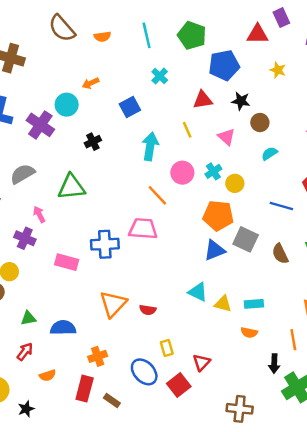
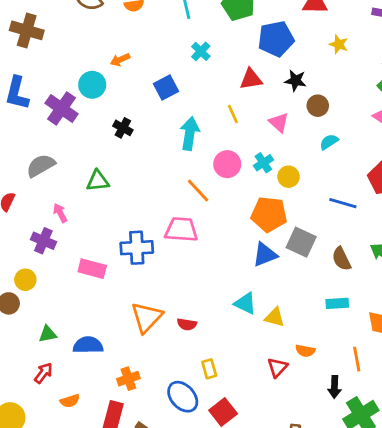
black cross: (93, 142) -> (123, 128), turned -35
green triangle: (71, 187) -> (98, 181), size x0.7
cyan rectangle: (254, 304) -> (337, 303), moved
red triangle: (201, 362) -> (277, 367), moved

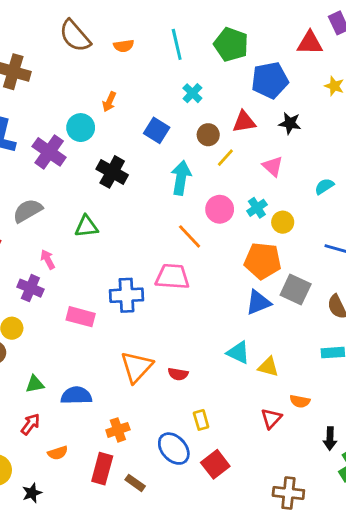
orange arrow: (120, 60) -> (109, 102), turned -42
blue square: (166, 88) -> (157, 130), turned -30
brown circle: (318, 106) -> (208, 135), moved
yellow line: (233, 114) -> (225, 158), turned 66
black cross: (123, 128) -> (112, 172), size x1.5

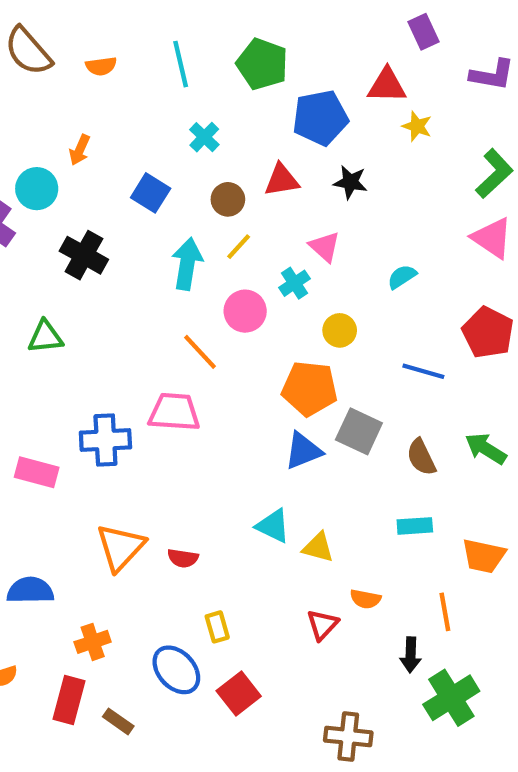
red triangle: (310, 43) -> (387, 86), moved
yellow line: (225, 158) -> (239, 247), moved
cyan cross: (257, 208) -> (295, 283), moved

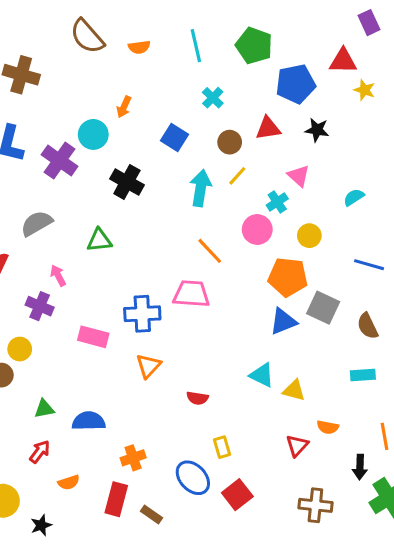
pink circle: (245, 311) -> (257, 229), moved
orange triangle: (120, 547) -> (148, 366), moved, size x0.7
brown cross: (348, 736) -> (315, 505), moved

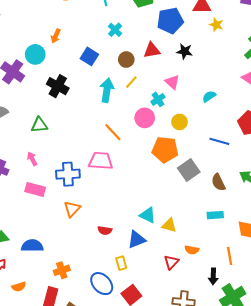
pink arrow: (58, 275) -> (32, 159), moved
gray square: (323, 308) -> (189, 170), turned 30
blue triangle: (283, 321) -> (136, 240), moved

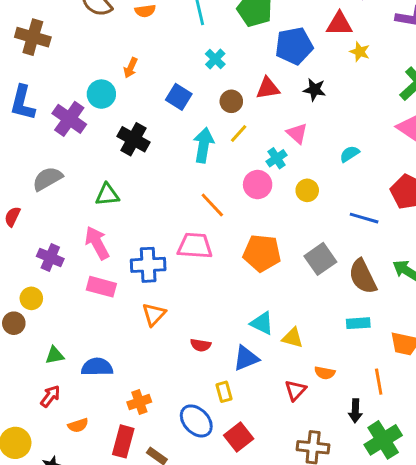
orange pentagon: (165, 150) -> (262, 253), moved
pink arrow: (32, 159) -> (97, 243), size x1.6
brown semicircle: (218, 182) -> (363, 276), size x1.4

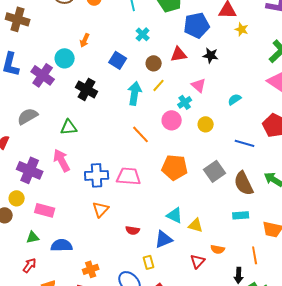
pink trapezoid: (195, 246) -> (129, 176), moved
purple cross: (50, 258) -> (30, 170), size x1.4
pink rectangle: (101, 287) -> (45, 210), moved

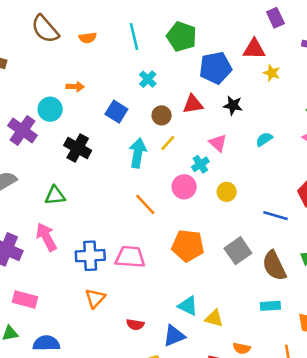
orange arrow: (85, 40) -> (75, 87), turned -112
cyan semicircle: (235, 99) -> (264, 139), moved

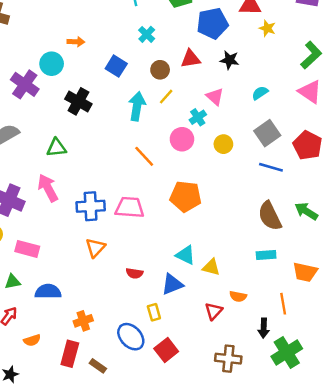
gray square: (238, 251) -> (267, 133), moved

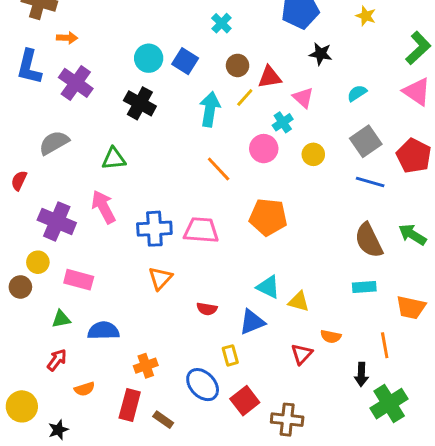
orange arrow: (76, 42) -> (67, 38), moved
red triangle: (191, 59) -> (270, 77), moved
cyan circle: (52, 64) -> (149, 58), moved
brown cross: (228, 359) -> (287, 420), moved

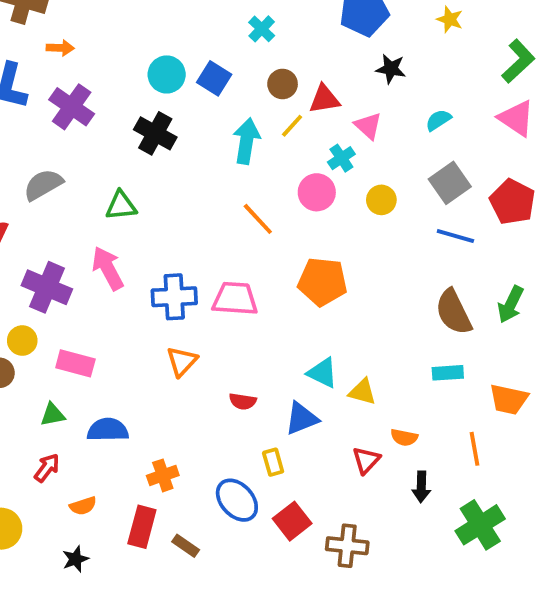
green arrow: (412, 235) -> (511, 304), turned -96
black arrow: (361, 374) -> (421, 487), moved
black star: (58, 430) -> (75, 559), moved

